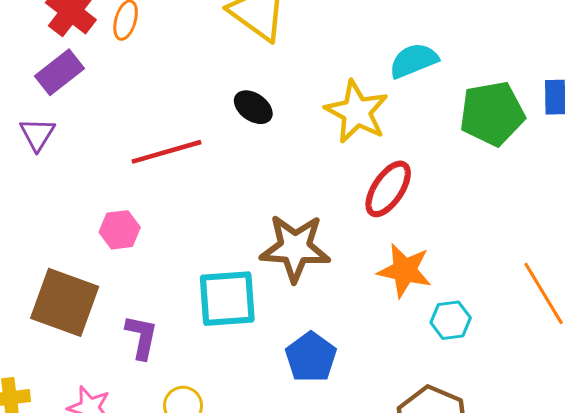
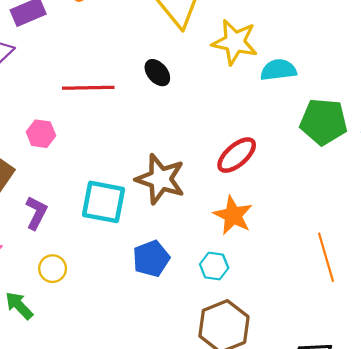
yellow star: (357, 112) -> (235, 42), moved, turned -30
cyan hexagon: (451, 320) -> (214, 266), moved

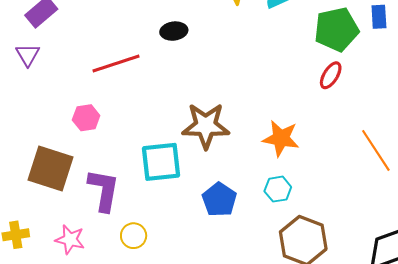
black ellipse: (157, 73) -> (174, 31), turned -40
red ellipse: (237, 155) -> (331, 75), moved, size x0.7
purple L-shape: (36, 213) -> (104, 190), size x1.4

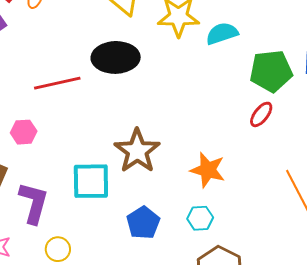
black ellipse: (174, 31) -> (116, 57), size x1.8
brown star: (206, 126) -> (137, 151), turned 30

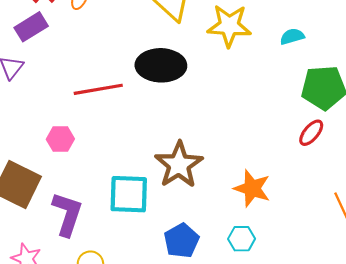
cyan semicircle: (222, 33) -> (292, 36), moved, size x0.7

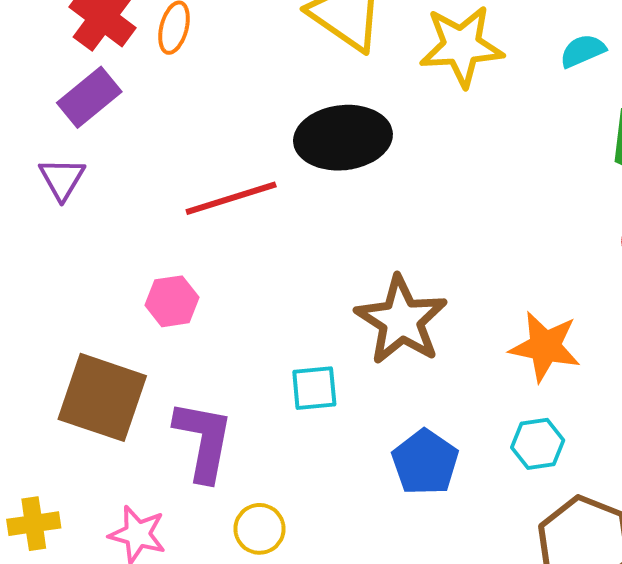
cyan square: (129, 194) -> (314, 388), size x0.6

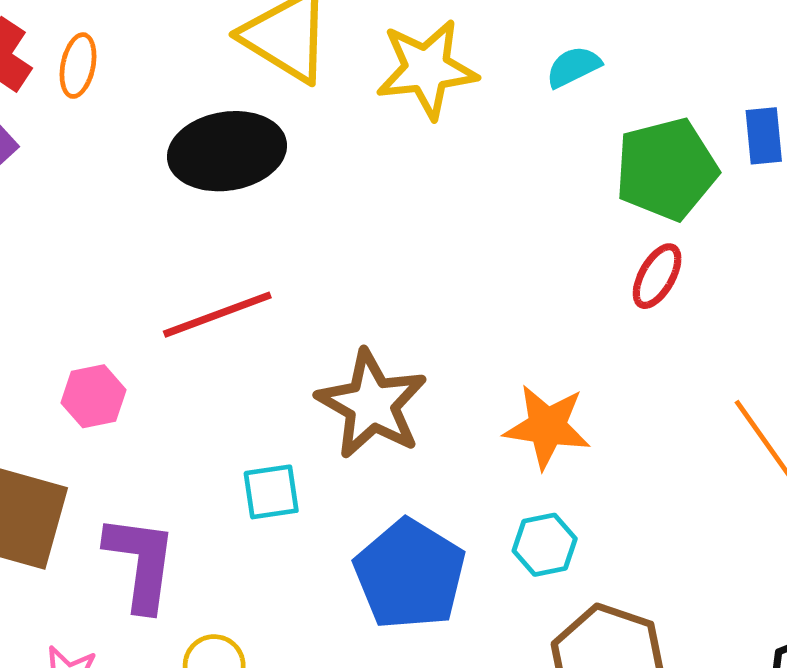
black ellipse: (343, 138) -> (227, 151), moved
red line: (231, 198) -> (217, 315), moved
blue pentagon: (425, 462) -> (410, 574), size x1.4

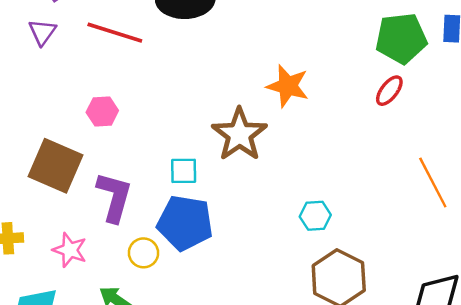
red line: (217, 315) -> (115, 33), moved, turned 30
orange star: (547, 427) -> (288, 86), moved
blue pentagon: (410, 574) -> (185, 223), moved, turned -30

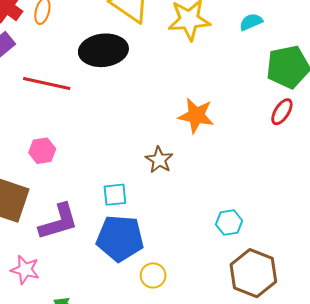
brown star: (239, 134) -> (159, 160), size x0.6
purple L-shape: (114, 197) -> (59, 222), turned 63
yellow circle: (144, 253) -> (153, 275), moved

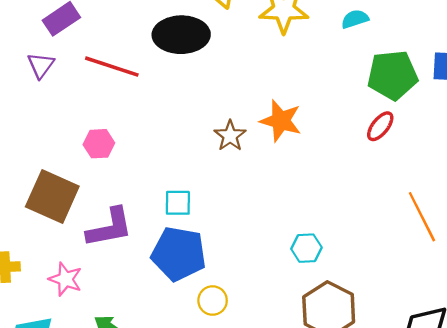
brown star: (159, 160) -> (230, 136), moved

